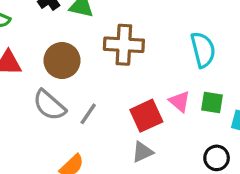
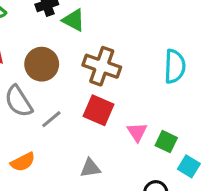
cyan semicircle: (203, 50) -> (175, 66), moved
red square: (146, 116) -> (98, 110), moved, turned 32

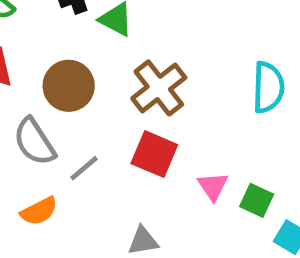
brown cross: (102, 66) -> (159, 88), turned 33
orange semicircle: (23, 162) -> (39, 211), moved

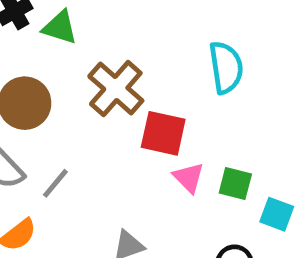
red square: (154, 154) -> (163, 133), moved

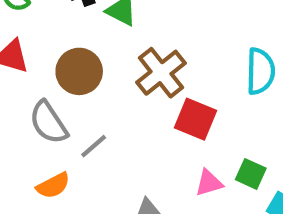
pink triangle: (189, 177) -> (209, 183), moved, turned 48

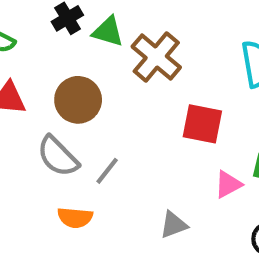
brown cross: (161, 73) -> (156, 57), moved
orange semicircle: (53, 185) -> (75, 218), turned 44

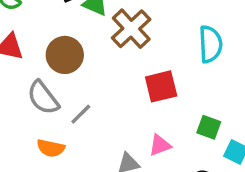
red square: (202, 124) -> (161, 86), turned -32
pink triangle: (228, 184) -> (160, 145), moved

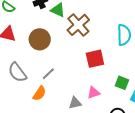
gray semicircle: (43, 98) -> (17, 72), moved
orange semicircle: (51, 148) -> (39, 93), moved, turned -70

